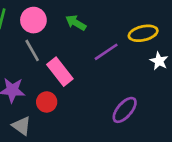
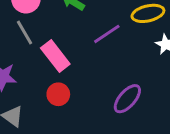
red circle: (47, 102) -> (58, 94), moved

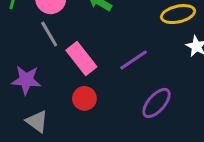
purple line: (107, 34) -> (134, 60), moved

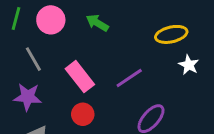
gray line: (49, 34) -> (33, 59), moved

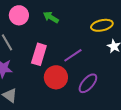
pink rectangle: (80, 77) -> (39, 54), turned 55
red circle: (83, 114) -> (56, 77), moved, size x1.5

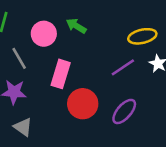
pink circle: (19, 15) -> (44, 34), moved
purple line: (73, 55) -> (123, 67), moved

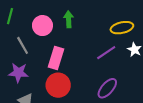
green arrow: (76, 26) -> (69, 19), turned 56
red circle: (83, 104) -> (58, 85), moved

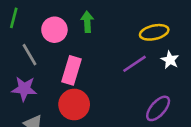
purple ellipse: (107, 88) -> (158, 108), moved

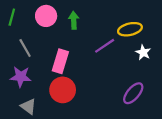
pink circle: (54, 30) -> (46, 16), moved
purple line: (134, 64) -> (105, 46), moved

